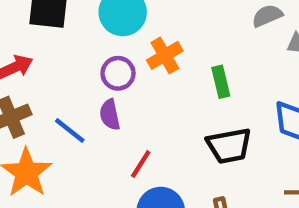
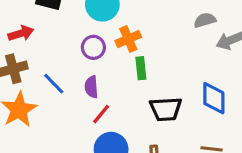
green rectangle: (221, 82) -> (141, 68), moved
purple semicircle: (110, 115) -> (91, 87), moved

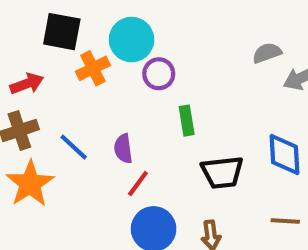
orange cross: (128, 39) -> (93, 68), moved
purple circle: (93, 47) -> (159, 74), moved

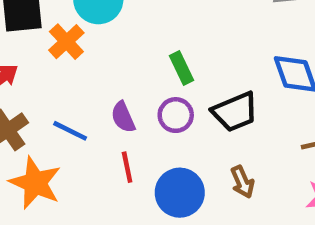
purple circle: (159, 74) -> (176, 115), moved
red line: (138, 183) -> (127, 167), moved, turned -32

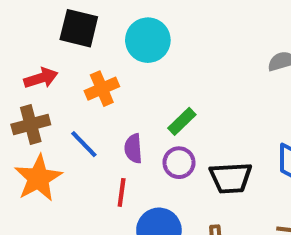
orange cross: (66, 42) -> (102, 89), moved
green rectangle: (181, 68) -> (182, 121), moved, turned 52

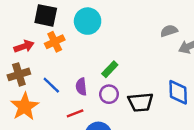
orange cross: (102, 89) -> (55, 42), moved
red line: (122, 192) -> (75, 113), turned 63

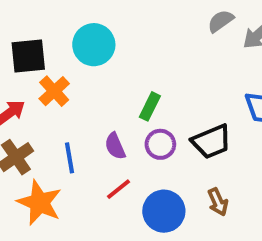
blue line: (51, 85) -> (70, 158), turned 54

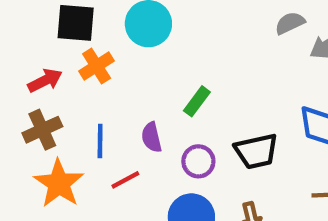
purple circle: (160, 144) -> (198, 161), moved
red line: (118, 189) -> (125, 180), moved

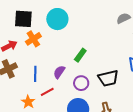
purple semicircle: (152, 137) -> (59, 72), turned 48
orange star: (59, 183) -> (28, 102), moved, size x0.6

